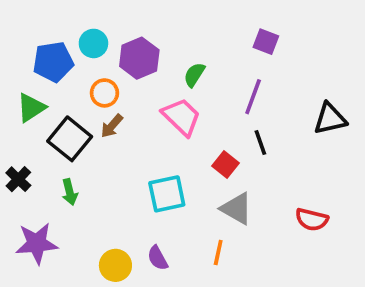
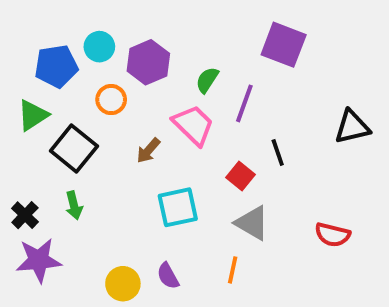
purple square: (266, 42) -> (284, 45), size x1.6
purple line: (253, 97) -> (244, 103), moved
brown arrow: (112, 126) -> (148, 150), moved
black cross: (18, 179) -> (25, 215), moved

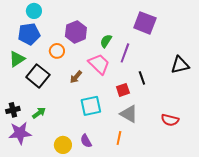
cyan circle: (99, 47) -> (34, 11), moved
red square: (240, 176) -> (123, 90), turned 32
green arrow: (74, 205) -> (39, 113), moved, turned -112
black cross: (25, 215) -> (13, 110), turned 32

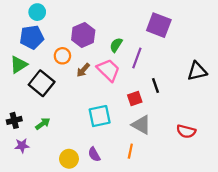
brown arrow: (76, 77) -> (83, 70), moved
purple star: (20, 133) -> (22, 146), size x0.6

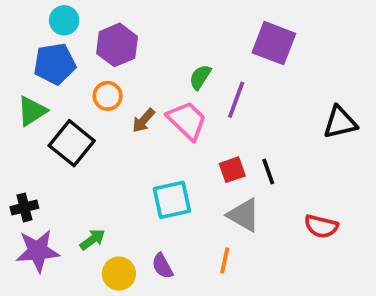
purple hexagon: (83, 35) -> (117, 45), moved
black line: (155, 85) -> (268, 172), moved
green arrow: (43, 124) -> (92, 240), moved
purple star: (22, 146) -> (38, 251), size x1.6

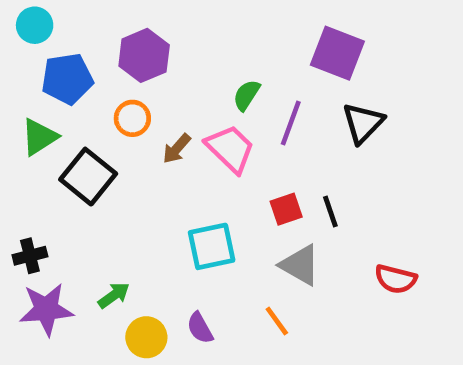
cyan circle: (64, 20) -> (35, 25), moved
black triangle: (340, 122) -> (363, 123), moved, turned -33
orange line: (225, 260) -> (277, 321), turned -48

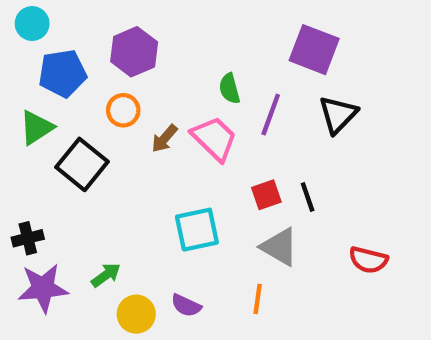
green semicircle: (247, 95) -> (229, 89), turned -48
orange line: (277, 321) -> (258, 299), turned 44
purple semicircle: (200, 328) -> (186, 305), turned -36

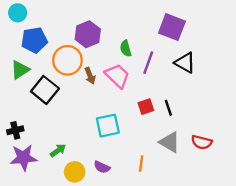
purple hexagon: (134, 52) -> (88, 34), moved
orange circle: (123, 110) -> (67, 60), size x1.6
black triangle: (338, 115) -> (185, 63), turned -45
brown arrow: (164, 138) -> (90, 76), turned -63
gray triangle: (279, 247) -> (170, 142), moved

